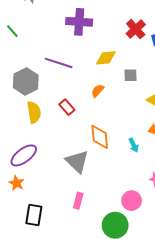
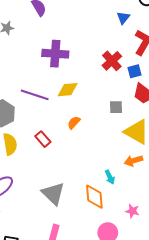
yellow diamond: (106, 58) -> (68, 90), moved
gray square: (131, 75) -> (116, 107), moved
orange diamond: (100, 137) -> (94, 197), moved

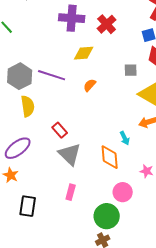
red cross: (112, 61) -> (107, 24), moved
purple line: (35, 95) -> (52, 75), moved
red rectangle: (43, 139) -> (60, 130), moved

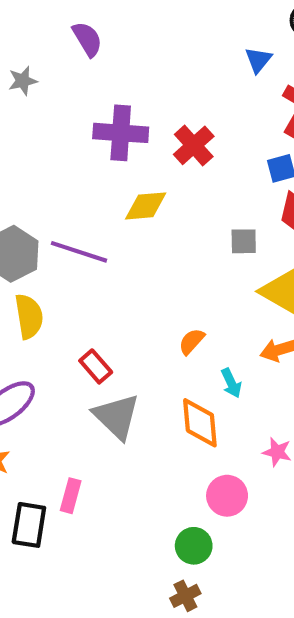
orange semicircle: (90, 85) -> (192, 341), moved
pink rectangle: (71, 192) -> (71, 496), moved
green circle: (107, 216) -> (194, 546), size x0.7

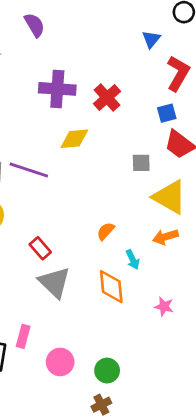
pink circle: (227, 496) -> (60, 362), moved

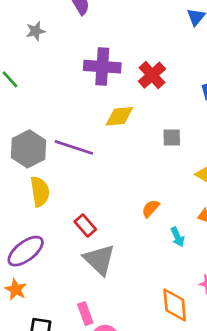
gray square: (141, 163) -> (172, 138), moved
orange diamond: (111, 287) -> (175, 305), moved
pink rectangle: (23, 336) -> (85, 314), moved, turned -35

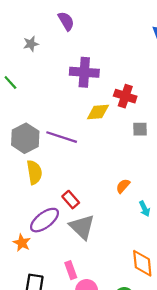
red cross: (152, 75) -> (125, 96), moved, turned -30
purple ellipse: (26, 251) -> (45, 220), moved
orange star: (16, 289) -> (22, 243), moved

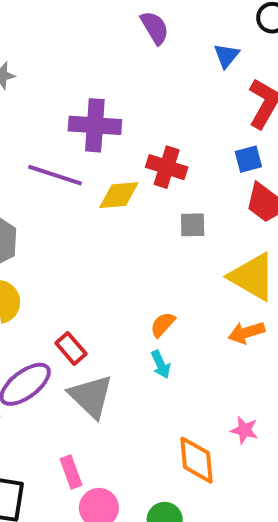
purple semicircle: (66, 21) -> (155, 28), moved
purple line: (62, 137) -> (55, 175), moved
cyan arrow: (145, 209) -> (161, 364), moved

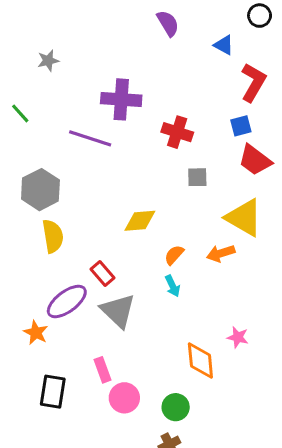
blue triangle: (226, 56) -> (224, 45), turned -40
yellow diamond: (119, 195) -> (140, 221), moved
orange arrow: (246, 333) -> (221, 253), moved

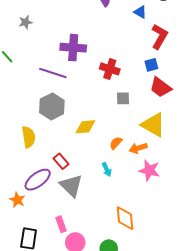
gray hexagon: (40, 190) -> (52, 106), moved
orange semicircle: (174, 255) -> (116, 143), moved
pink star: (238, 337) -> (149, 170), moved, size x1.5

